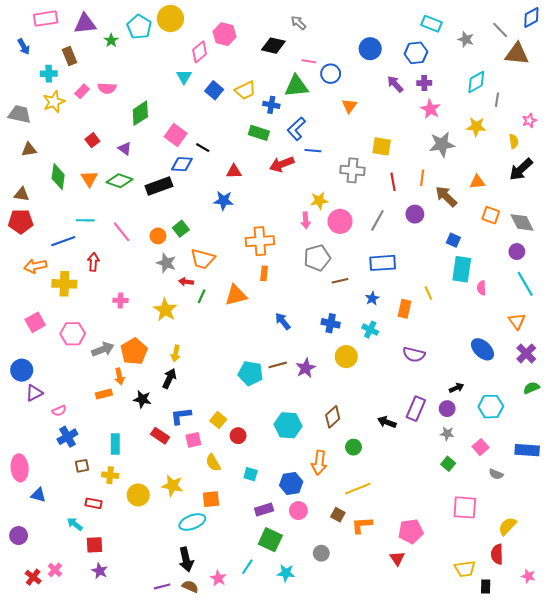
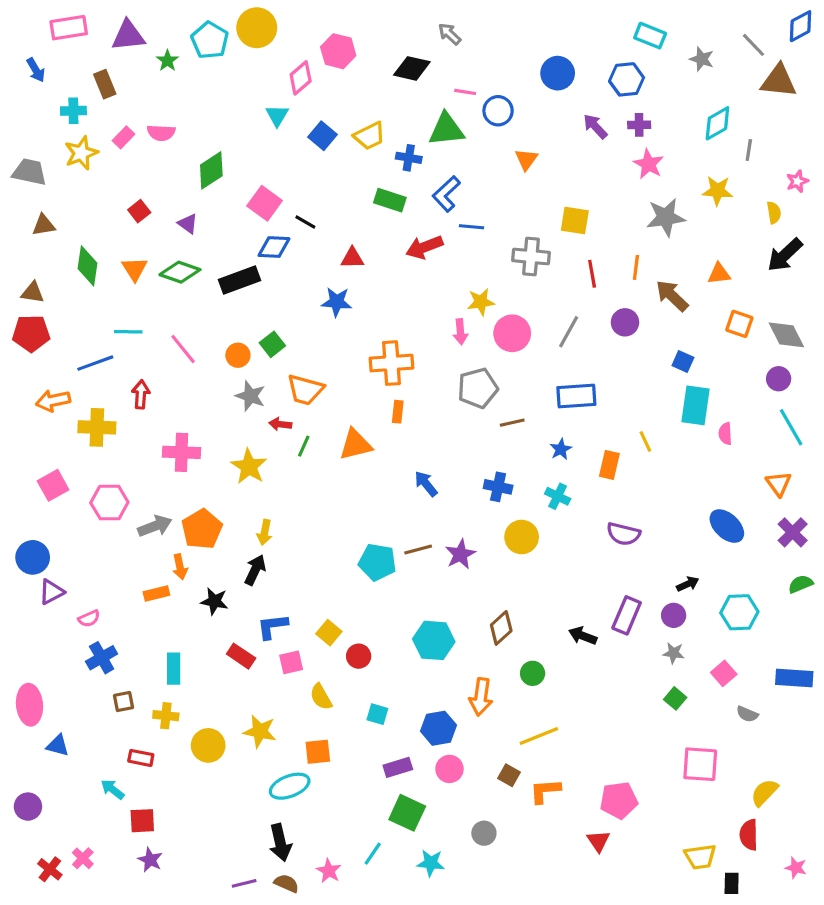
pink cross: (121, 300) -> (182, 452), size x1.6

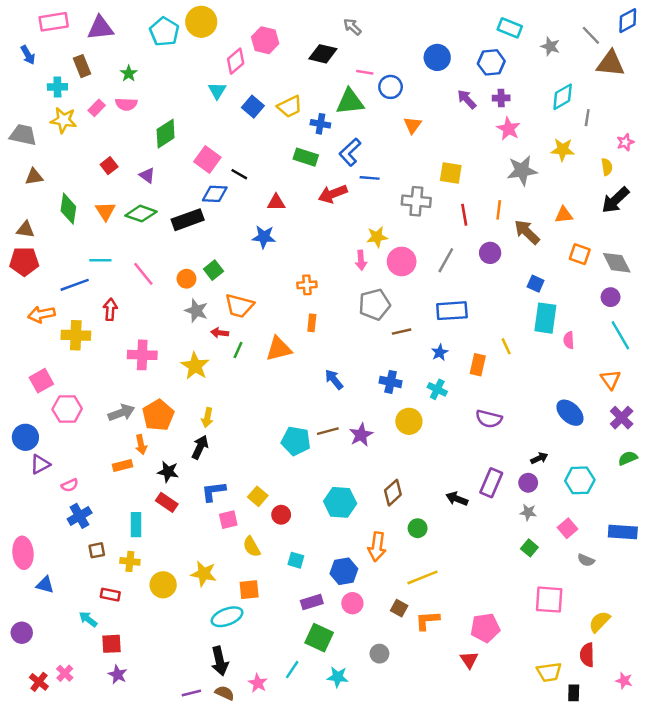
green star: (167, 61) -> (129, 73), moved
yellow star: (81, 153) -> (64, 120), turned 30
orange cross: (392, 363) -> (307, 285), size x0.6
pink hexagon: (109, 503) -> (67, 409), moved
red rectangle: (241, 656) -> (167, 502), moved

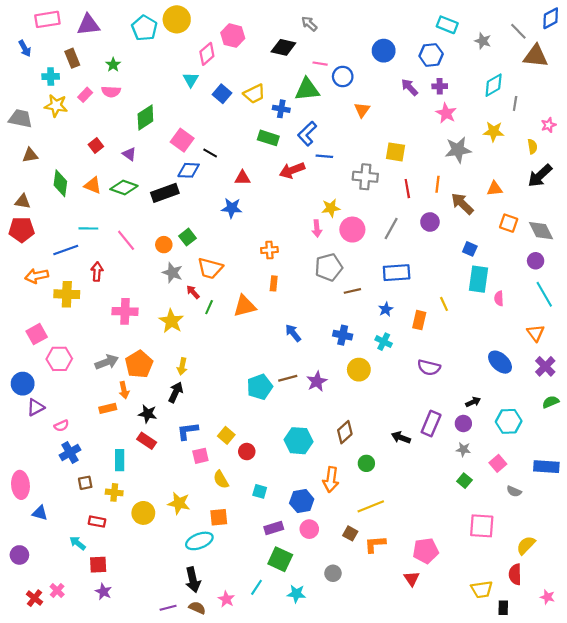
orange triangle: (105, 211) -> (93, 185), turned -36
red arrow: (220, 333) -> (193, 292), turned 40
cyan pentagon: (296, 441) -> (260, 387), turned -30

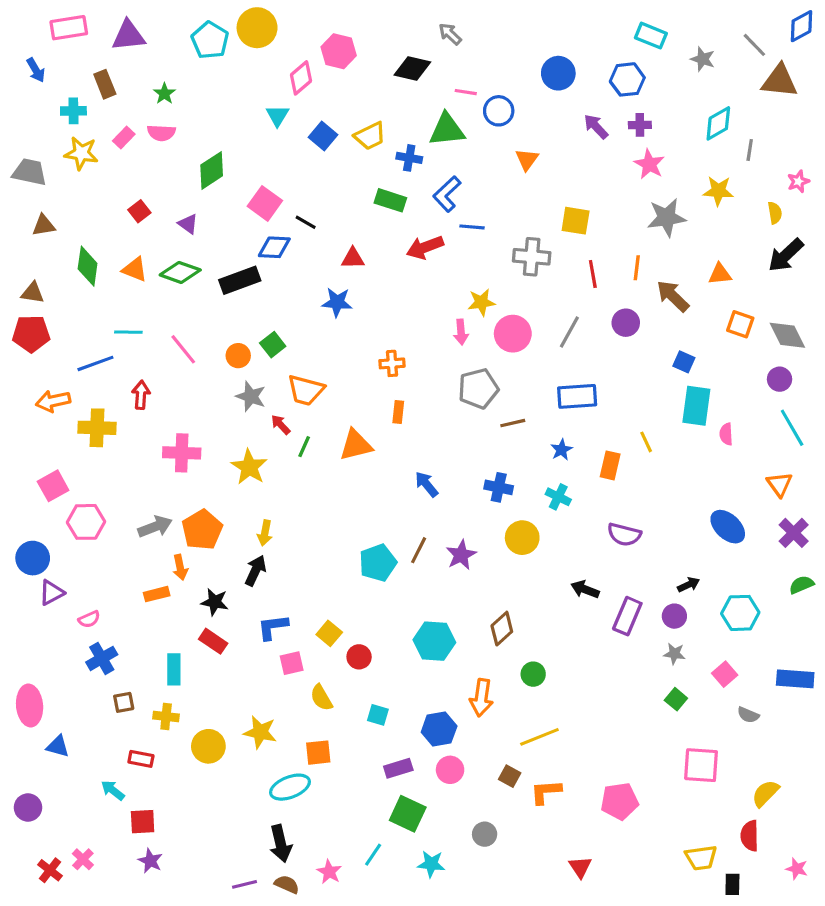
brown line: (288, 378) -> (419, 550), turned -48
black arrow: (401, 438) -> (585, 589), moved
red triangle: (412, 579) -> (580, 867), moved

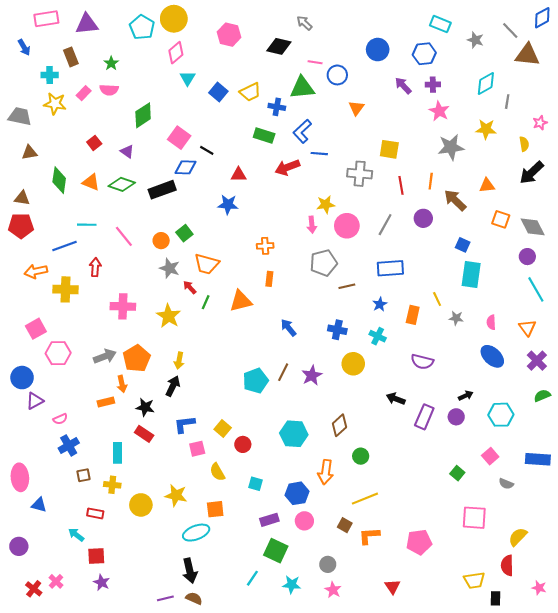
pink diamond: (301, 78) -> (176, 53), moved
pink semicircle: (726, 434) -> (491, 322), moved
gray star: (674, 654) -> (456, 318), moved
pink star: (329, 872) -> (333, 590), moved

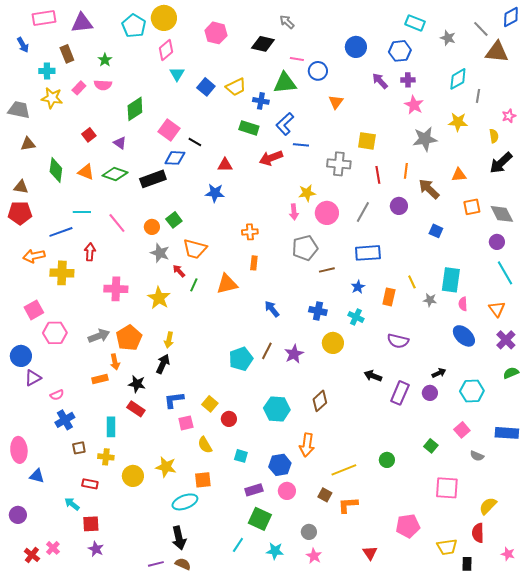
orange square: (501, 219) -> (472, 207), turned -30
cyan rectangle: (471, 275) -> (451, 280), moved
green circle: (361, 456) -> (387, 460), moved
pink pentagon: (419, 542) -> (408, 526), moved

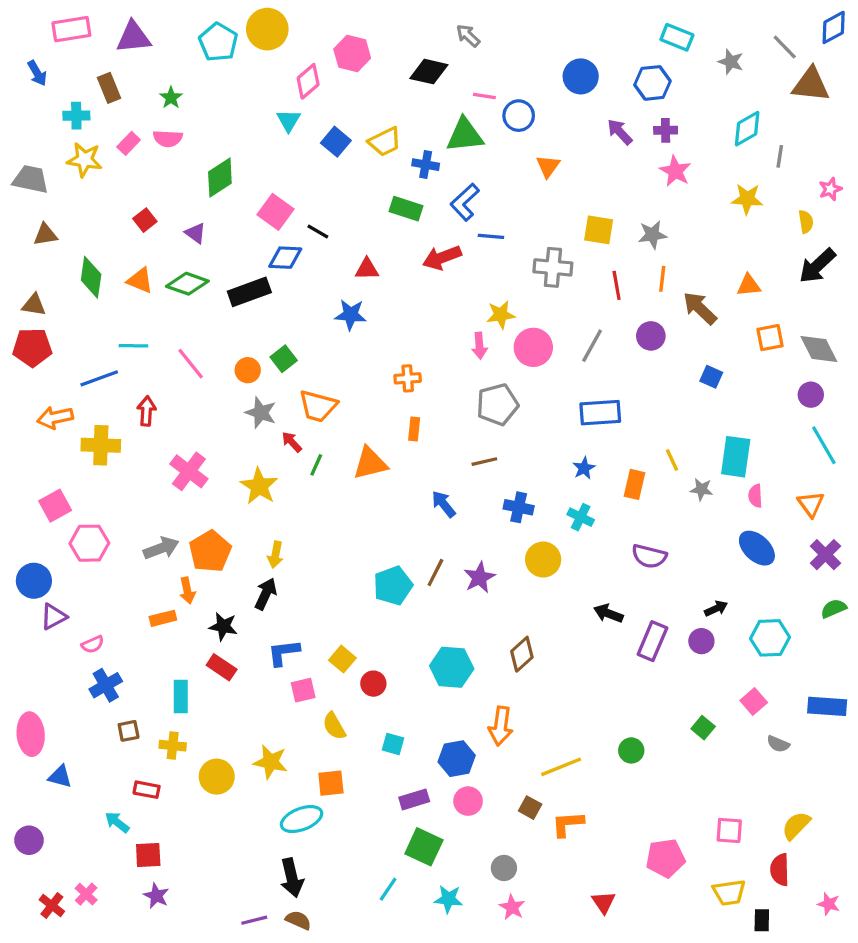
pink diamond: (166, 50) -> (308, 81), moved
gray star: (425, 139) -> (652, 235), moved, size x0.7
brown line: (327, 270) -> (484, 462), moved
pink cross: (116, 289) -> (189, 471), turned 35
pink square: (447, 488) -> (729, 830), moved, size x0.7

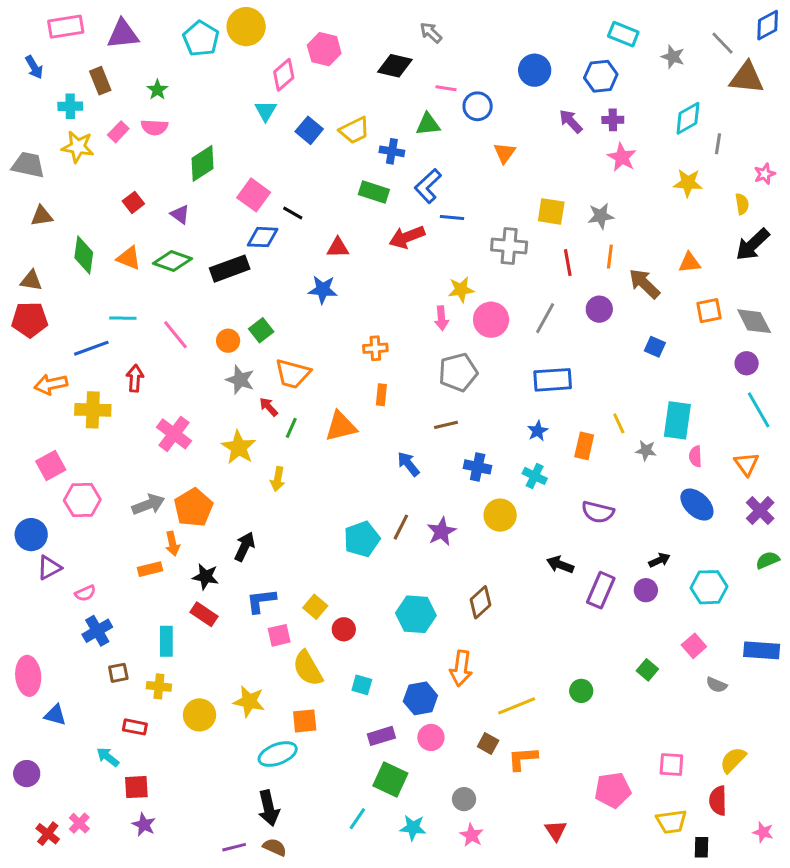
green triangle: (465, 135) -> (428, 124), size x0.7
yellow arrow: (275, 555) -> (278, 479), moved
yellow semicircle: (334, 726) -> (308, 668), size x1.4

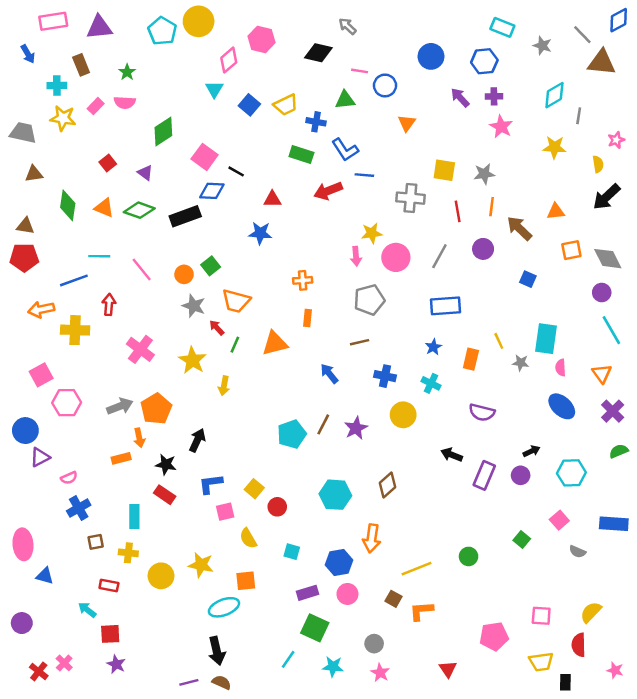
blue L-shape: (428, 186) -> (345, 150), turned -80
yellow semicircle: (308, 668) -> (248, 538), size x0.7

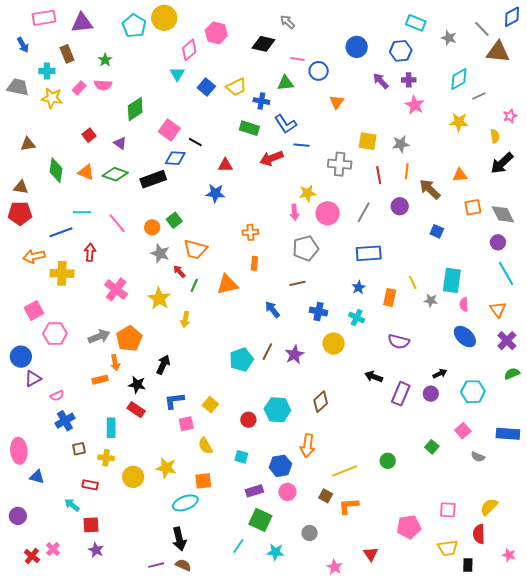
gray line: (579, 116) -> (479, 96), turned 56
gray trapezoid: (23, 133) -> (18, 87), moved
red circle: (277, 507) -> (248, 420), moved
pink star: (380, 673) -> (335, 567), moved

